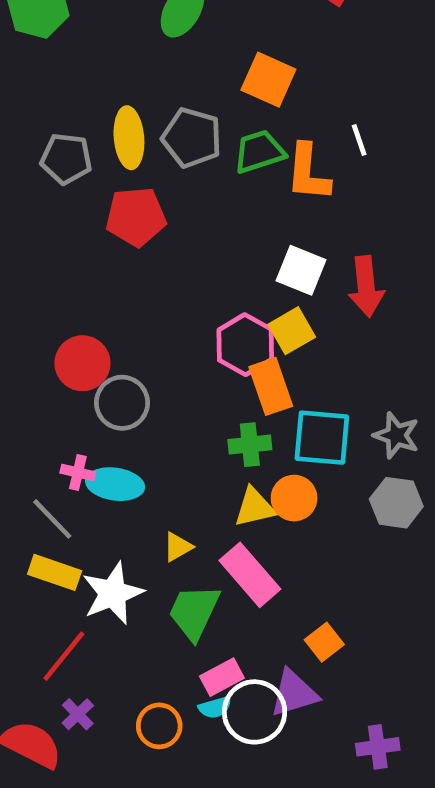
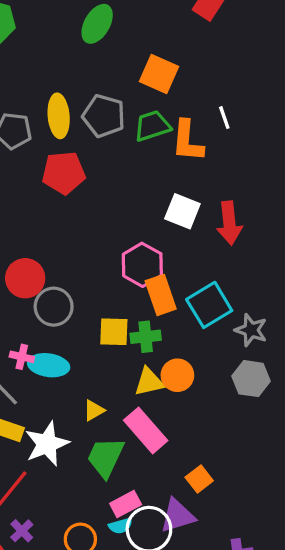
yellow square: (292, 331) -> (114, 332), moved, turned 32
cyan square: (322, 438) -> (209, 305), moved, turned -36

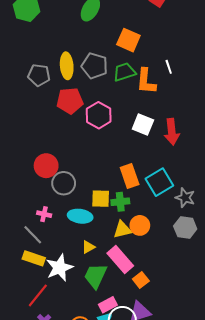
pink hexagon: (142, 265) -> (99, 115), moved
cyan ellipse: (49, 365) -> (80, 216), moved
orange square: (199, 479) -> (141, 280), moved

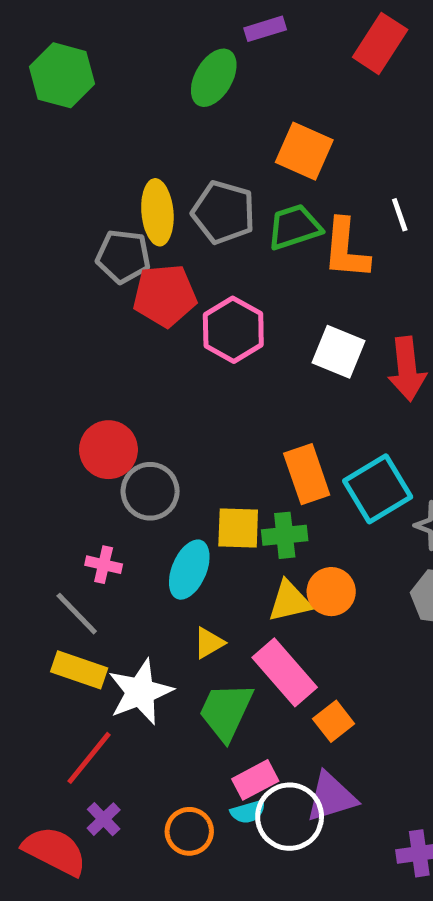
gray pentagon: (39, 75) -> (123, 256), moved
cyan ellipse: (80, 216) -> (189, 570), turned -75

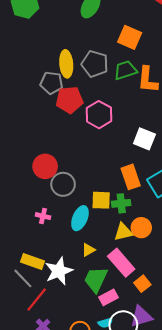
white square: (338, 352) -> (144, 139), moved
gray line: (77, 614) -> (23, 278), moved
pink rectangle: (255, 780) -> (109, 297), moved

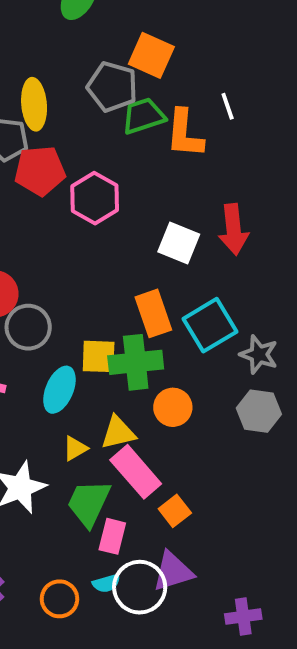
gray pentagon: (95, 64) -> (112, 87), moved
green cross: (121, 203) -> (136, 362), size x1.5
yellow triangle: (123, 232) -> (118, 433), moved
pink rectangle: (109, 297) -> (112, 536), turned -48

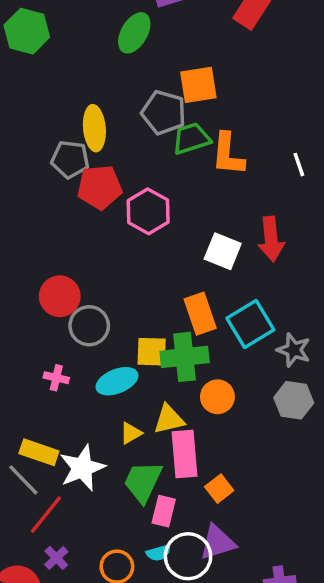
orange square: (151, 55) -> (198, 85), turned -33
white line: (228, 106) -> (299, 165), moved
cyan ellipse: (59, 390) -> (117, 381), turned 45
pink rectangle: (136, 472) -> (185, 454), turned 36

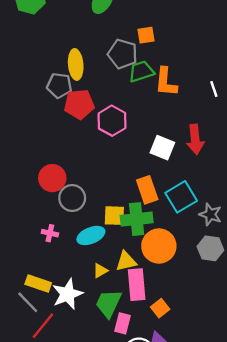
orange square: (198, 85) -> (146, 35), size x0.7
orange circle: (217, 397) -> (159, 246), size x1.5

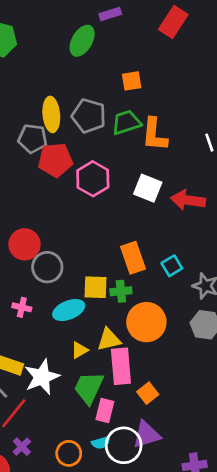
gray pentagon: (123, 54) -> (89, 116), moved
red arrow: (195, 139) -> (188, 200), turned 104
white square: (162, 148) -> (148, 188), moved
cyan square: (181, 197) -> (172, 266), size x0.6
green cross: (137, 219) -> (121, 291), size x0.6

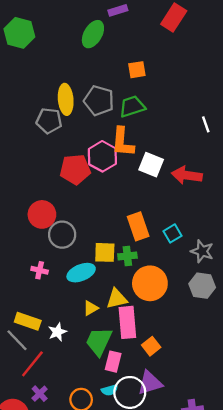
orange L-shape: (154, 135) -> (123, 142), moved
red pentagon: (55, 160) -> (75, 169), moved
white star: (42, 377) -> (57, 332), size x0.6

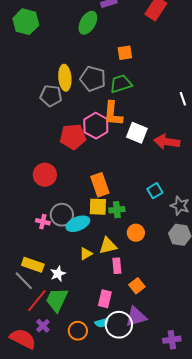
orange rectangle: (138, 226) -> (100, 185), moved
gray circle: (62, 235) -> (62, 215), moved
orange circle: (150, 283) -> (136, 233), size x0.6
pink rectangle: (127, 322) -> (117, 266), size x0.6
green trapezoid: (99, 341) -> (57, 300), moved

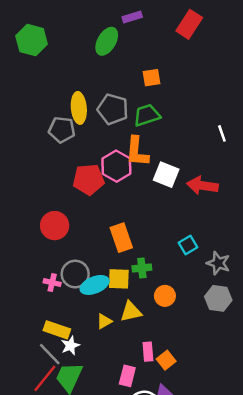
yellow square: (98, 207) -> (119, 279), moved
yellow rectangle: (33, 265) -> (57, 330), moved
pink rectangle: (117, 266) -> (148, 352), moved
gray line: (24, 281) -> (50, 354), moved

